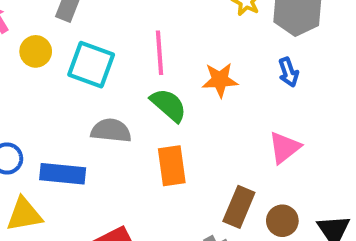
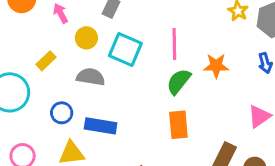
green semicircle: (168, 105) -> (179, 81), turned -96
gray semicircle: (111, 131) -> (91, 77), moved

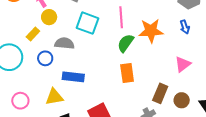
yellow circle: (86, 38) -> (49, 17), moved
orange star: (216, 66) -> (151, 31), size x1.4
blue circle: (62, 113) -> (45, 58), moved

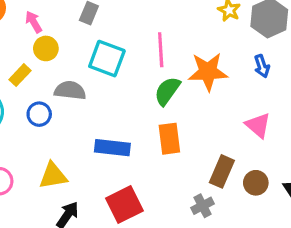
pink triangle: (183, 64) -> (258, 125), turned -42
blue rectangle: (73, 77) -> (112, 148), moved

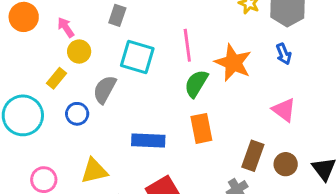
orange star: (208, 72) -> (233, 63), turned 30
gray semicircle: (70, 90) -> (105, 89), turned -64

